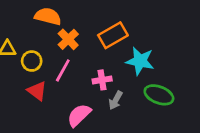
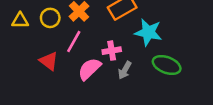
yellow circle: (32, 61) -> (50, 18), moved
pink semicircle: (79, 115) -> (89, 69), moved

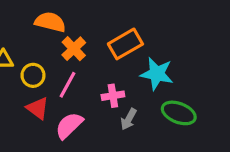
yellow circle: (50, 18) -> (33, 75), moved
pink semicircle: (89, 69) -> (69, 125), moved

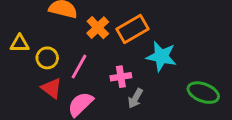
orange cross: (74, 49) -> (98, 28), moved
green ellipse: (179, 113) -> (203, 93), moved

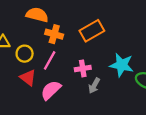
orange cross: (98, 28) -> (54, 34), moved, turned -30
cyan star: (161, 56) -> (122, 65), moved

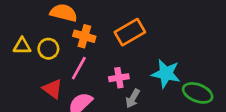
yellow circle: (25, 54) -> (48, 49), moved

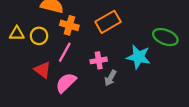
green ellipse: (198, 93) -> (165, 37), moved

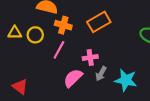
cyan star: (138, 57) -> (126, 80), moved
red triangle: (43, 70) -> (20, 87), moved
pink semicircle: (66, 83) -> (73, 78), moved

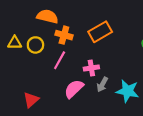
red triangle: (20, 87) -> (31, 100), moved, turned 42

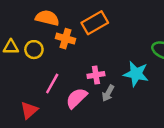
orange rectangle: (100, 32) -> (95, 23), moved
pink line: (60, 60) -> (52, 84), moved
cyan star: (128, 91) -> (136, 74), moved

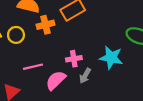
orange cross: (66, 39) -> (45, 25), turned -30
pink line: (52, 84) -> (33, 67), turned 48

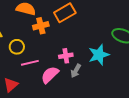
yellow circle: (16, 35) -> (17, 47), moved
cyan star: (111, 58) -> (99, 55), turned -30

